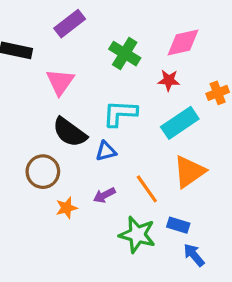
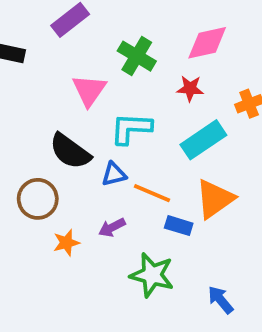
pink triangle: (60, 82) -> (89, 90), moved
orange line: (147, 189) -> (152, 193), moved, turned -32
blue rectangle: (178, 225) -> (179, 226), moved

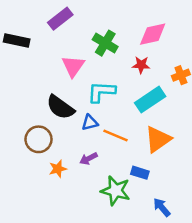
blue rectangle: (179, 226) -> (140, 173), moved

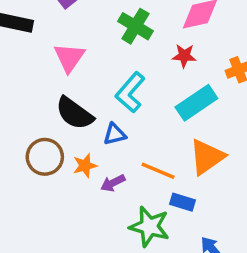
pink triangle: (73, 66) -> (69, 58), moved
cyan L-shape: (101, 92) -> (130, 92), turned -52
orange line: (115, 135) -> (158, 171), moved
orange star: (58, 169) -> (85, 166), moved

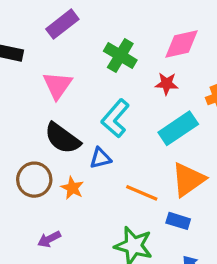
orange star: (85, 166) -> (72, 188), turned -30
purple arrow: (113, 183) -> (49, 239), moved
blue rectangle: (182, 202) -> (178, 221), moved

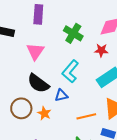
purple rectangle: (62, 24) -> (38, 14), turned -48
orange line: (142, 193) -> (86, 116), turned -36

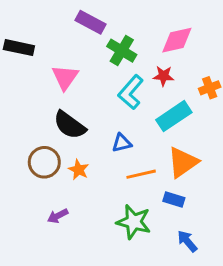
purple rectangle: (38, 14) -> (90, 22), moved, turned -66
cyan L-shape: (70, 71) -> (131, 92), moved
blue triangle: (61, 95) -> (122, 143), moved

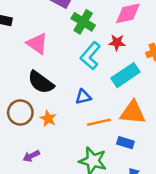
pink triangle: (65, 77) -> (37, 44), turned -30
orange triangle: (183, 162) -> (133, 113), turned 40

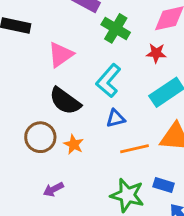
pink triangle: (37, 44) -> (61, 55), turned 50
cyan L-shape: (90, 56) -> (108, 81), moved
blue rectangle: (125, 143) -> (164, 185), moved

